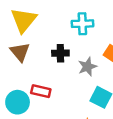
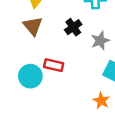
black cross: (60, 53) -> (73, 27), turned -35

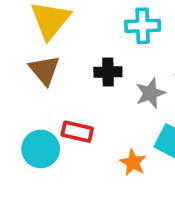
black cross: (73, 27) -> (108, 72), turned 35
orange star: (101, 101) -> (133, 162), moved

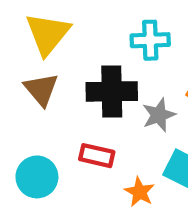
black cross: (108, 72) -> (112, 91), size x1.6
red rectangle: (77, 132) -> (97, 156), moved

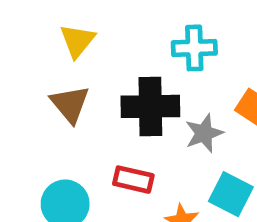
yellow triangle: (48, 34) -> (77, 41), size x0.7

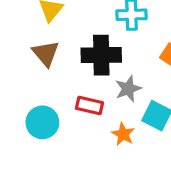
gray star: (204, 133) -> (128, 89), moved

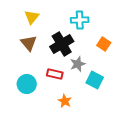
black cross: (101, 55) -> (62, 44), turned -30
orange star: (123, 134) -> (65, 101), moved

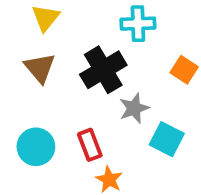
red rectangle: (55, 74) -> (90, 145), moved, turned 56

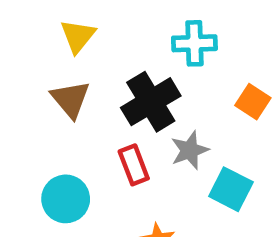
red rectangle: (90, 145) -> (134, 165), moved

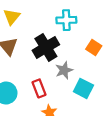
red rectangle: (134, 165) -> (39, 88), moved

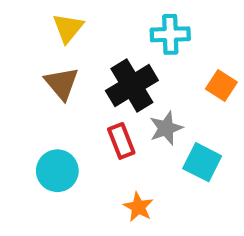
red rectangle: (39, 88) -> (121, 141), moved

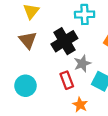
red rectangle: (121, 141) -> (67, 80), moved
orange star: (138, 207) -> (80, 105), moved

